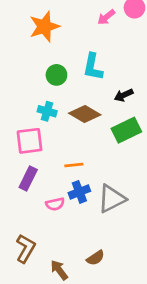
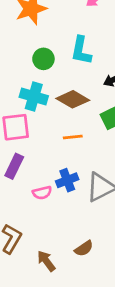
cyan cross: (47, 111) -> (34, 97), size x1.4
orange line: (74, 165) -> (73, 137), moved

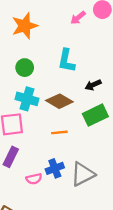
green circle: (43, 59) -> (25, 68), moved

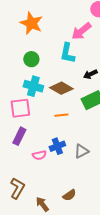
pink arrow: (78, 18) -> (81, 31), moved, size x1.5
orange star: (25, 26) -> (31, 23), turned -30
gray triangle: (83, 174) -> (81, 151), size x0.7

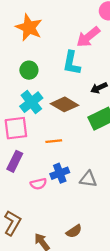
cyan cross: (33, 86) -> (31, 102), turned 36
orange line: (61, 115) -> (54, 141), moved
gray triangle: (81, 151) -> (88, 179), turned 35

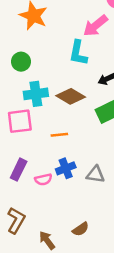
green circle: (29, 70) -> (21, 62), moved
cyan cross: (31, 102) -> (36, 94), turned 30
purple rectangle: (15, 161) -> (19, 170), moved

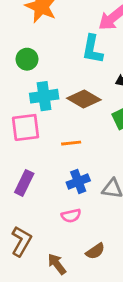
pink semicircle: (43, 179) -> (71, 216), moved

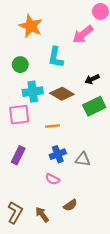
cyan L-shape: (92, 49) -> (56, 57), moved
pink semicircle: (71, 216) -> (53, 179), turned 40
brown L-shape: (21, 241) -> (15, 212), moved

